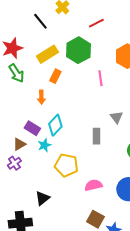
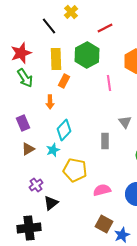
yellow rectangle: (47, 54) -> (56, 59), turned -60
purple rectangle: (32, 128) -> (23, 123), moved, turned 35
purple cross: (14, 163) -> (36, 185), moved

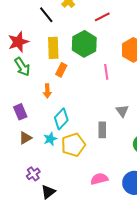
yellow pentagon: (75, 170) -> (73, 145), moved, turned -30

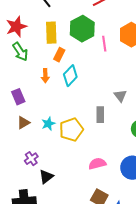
pink line: (106, 72) -> (104, 44), moved
cyan diamond: (61, 119) -> (70, 76), moved

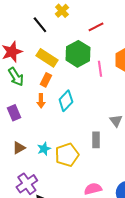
yellow rectangle: (51, 33) -> (47, 58), turned -55
orange rectangle: (59, 55) -> (46, 80), moved
purple rectangle: (18, 97) -> (14, 113), moved
purple cross: (31, 159) -> (27, 184), size x1.5

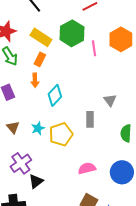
cyan diamond: (66, 101) -> (55, 95), moved
brown triangle: (19, 148) -> (13, 127), turned -40

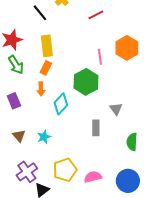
green hexagon: (72, 33) -> (86, 82), moved
yellow rectangle: (41, 37) -> (47, 46), turned 50
yellow pentagon: (61, 134) -> (65, 170), moved

